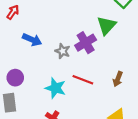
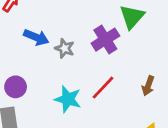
gray star: (63, 51) -> (65, 48), moved
red line: (83, 80) -> (103, 88), turned -66

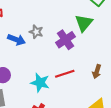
gray star: (65, 48) -> (36, 32), moved
red line: (103, 88) -> (65, 74), turned 30

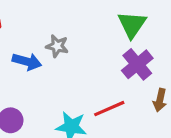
purple cross: (65, 40) -> (137, 64), moved

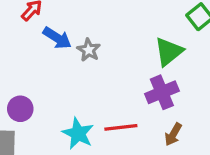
blue arrow: (27, 61) -> (57, 38), moved

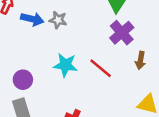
red line: (121, 127) -> (101, 68), turned 65
cyan star: (78, 133) -> (65, 65), moved

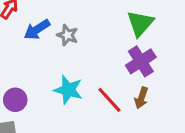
blue arrow: (32, 19) -> (37, 30), turned 125
brown arrow: (140, 60) -> (141, 98), moved

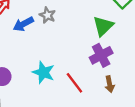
gray star: (67, 35) -> (47, 15), moved
brown arrow: (141, 98) -> (110, 84), moved, turned -35

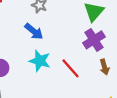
blue arrow: (23, 24) -> (34, 31), moved, turned -108

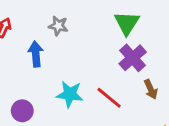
blue arrow: (34, 31) -> (36, 54), moved, turned -126

